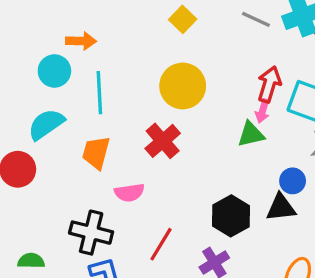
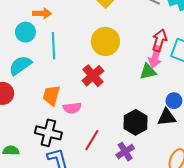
pink arrow: (263, 111) -> (155, 57), size x1.5
orange trapezoid: (96, 153) -> (51, 95), moved

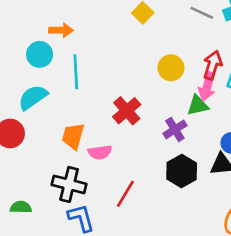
yellow circle: (105, 41) -> (171, 68), moved, size x0.7
purple cross: (125, 152) -> (175, 129), moved

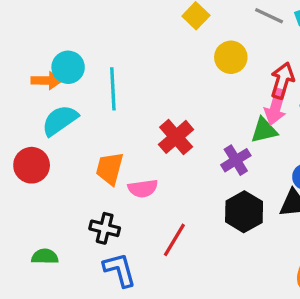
orange arrow: (61, 30) -> (46, 81), moved
yellow circle: (171, 68) -> (231, 57), moved
black cross: (69, 184) -> (105, 228), size x0.7

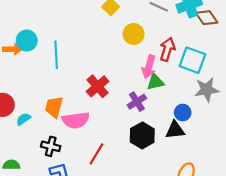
pink arrow: (276, 107) -> (149, 67), moved
cyan semicircle: (60, 120) -> (23, 119), moved, size x0.6
pink semicircle: (143, 188) -> (76, 120), size x1.4

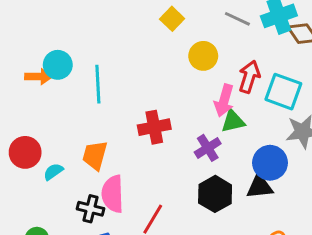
red cross: (98, 86) -> (154, 127), turned 30
blue circle: (183, 113) -> (270, 163), size x1.5
pink semicircle: (76, 120) -> (113, 194), moved, turned 96

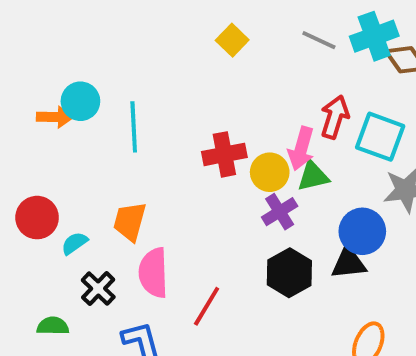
yellow circle: (203, 56) -> (270, 172), moved
red cross: (154, 127) -> (224, 154), moved
black cross: (90, 209) -> (98, 289), moved, turned 30

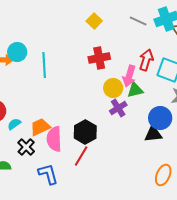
red cross: (224, 154) -> (99, 58), moved
orange trapezoid: (130, 221) -> (40, 127), moved, turned 50
black hexagon: (289, 273) -> (85, 132), moved

